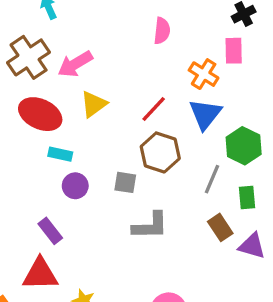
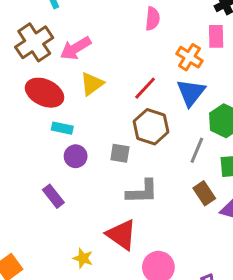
red triangle: (40, 274) -> (121, 235), moved, turned 36

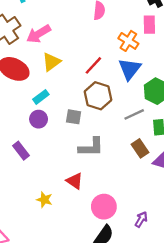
cyan rectangle: (62, 128) -> (41, 97), moved, turned -49
gray line: (197, 150) -> (134, 114), turned 42
red triangle: (121, 235) -> (75, 181), size x0.7

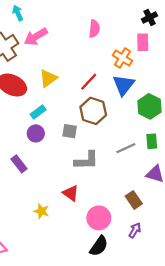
pink arrow: (39, 34) -> (36, 37), moved
gray line: (134, 114) -> (126, 148), moved
brown rectangle: (140, 148) -> (134, 200), moved

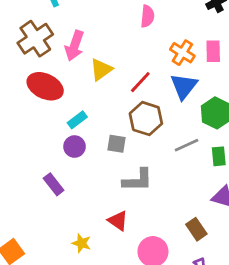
pink arrow: (36, 37) -> (75, 46), moved, turned -40
pink rectangle: (143, 42) -> (213, 51), moved
yellow triangle: (48, 78) -> (101, 69), moved
gray line: (126, 148) -> (187, 145), moved

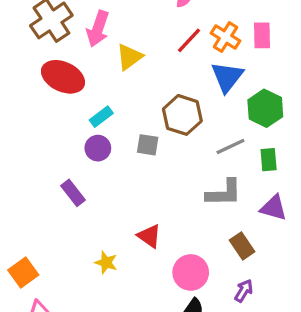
red line: (140, 82) -> (189, 40), moved
gray L-shape: (138, 180) -> (224, 193), moved

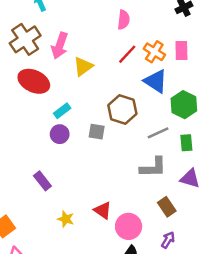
blue triangle: (227, 77) -> (156, 81), turned -35
purple rectangle: (73, 193) -> (42, 181), moved
red triangle: (149, 236) -> (103, 210), moved

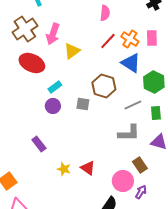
yellow star: (66, 219) -> (64, 169), moved
pink circle: (129, 226) -> (123, 181), moved

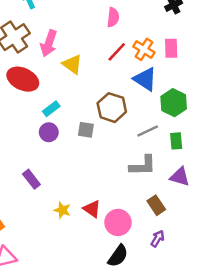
yellow triangle: (72, 51) -> (72, 64), turned -48
pink circle: (123, 181) -> (118, 222), moved

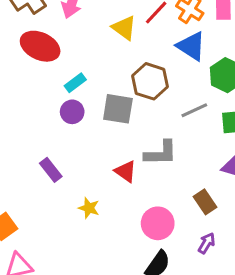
yellow triangle: (72, 64) -> (124, 28), moved
gray square: (86, 130) -> (118, 109), size x1.5
gray L-shape: (143, 166) -> (161, 153), moved
red triangle: (92, 209) -> (126, 171), moved

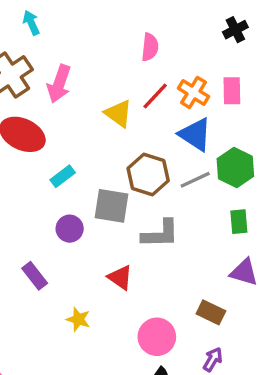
gray line: (194, 110) -> (195, 180), moved
purple circle: (72, 112) -> (70, 229), moved
gray L-shape: (161, 153) -> (160, 234), moved
brown rectangle: (205, 202) -> (211, 312), turned -30

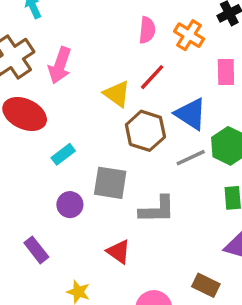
orange cross: (193, 92) -> (189, 35), moved
brown hexagon: (148, 174) -> (145, 131), moved

